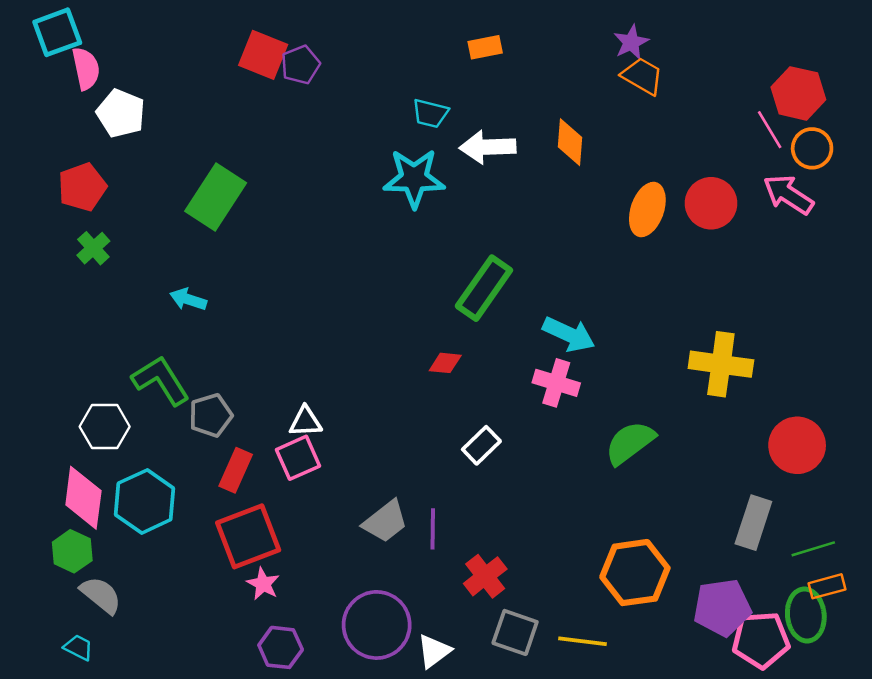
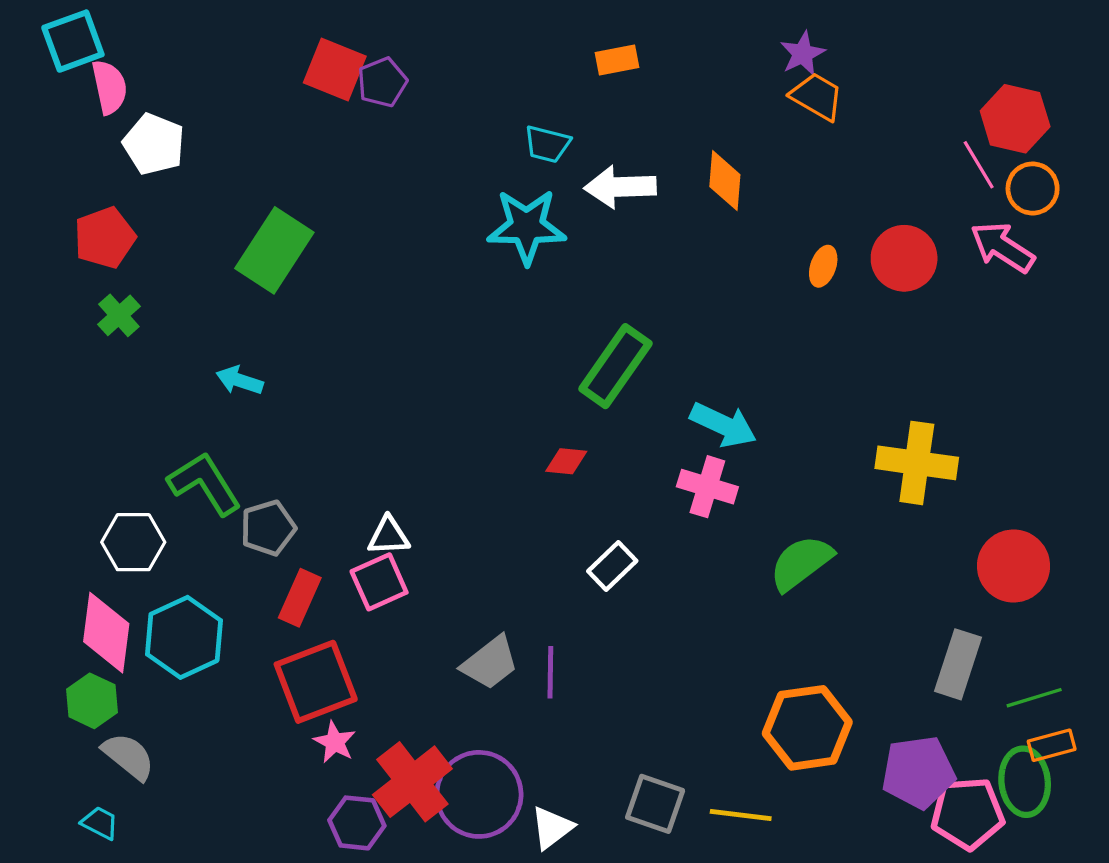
orange ellipse: (647, 209) -> (823, 266), size x0.6
red cross: (485, 576) -> (412, 782), moved, size x1.4

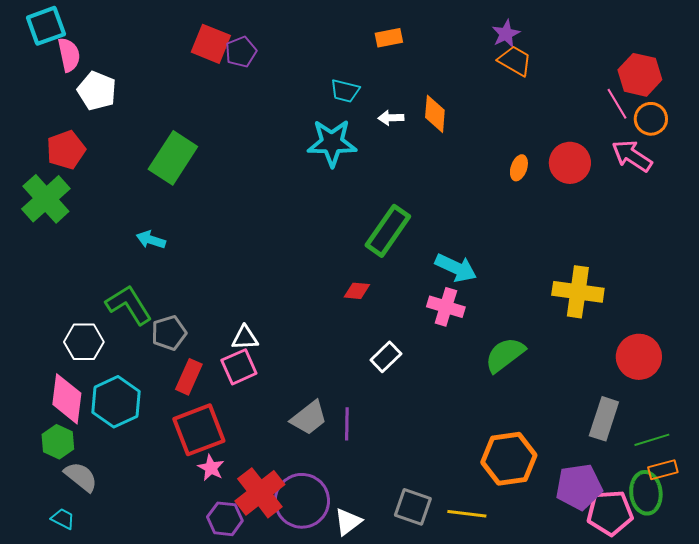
orange diamond: (725, 181) -> (435, 114), moved
white arrow: (620, 187) -> (391, 118), size x0.6
green cross: (119, 315) -> (46, 199), moved, size x1.8

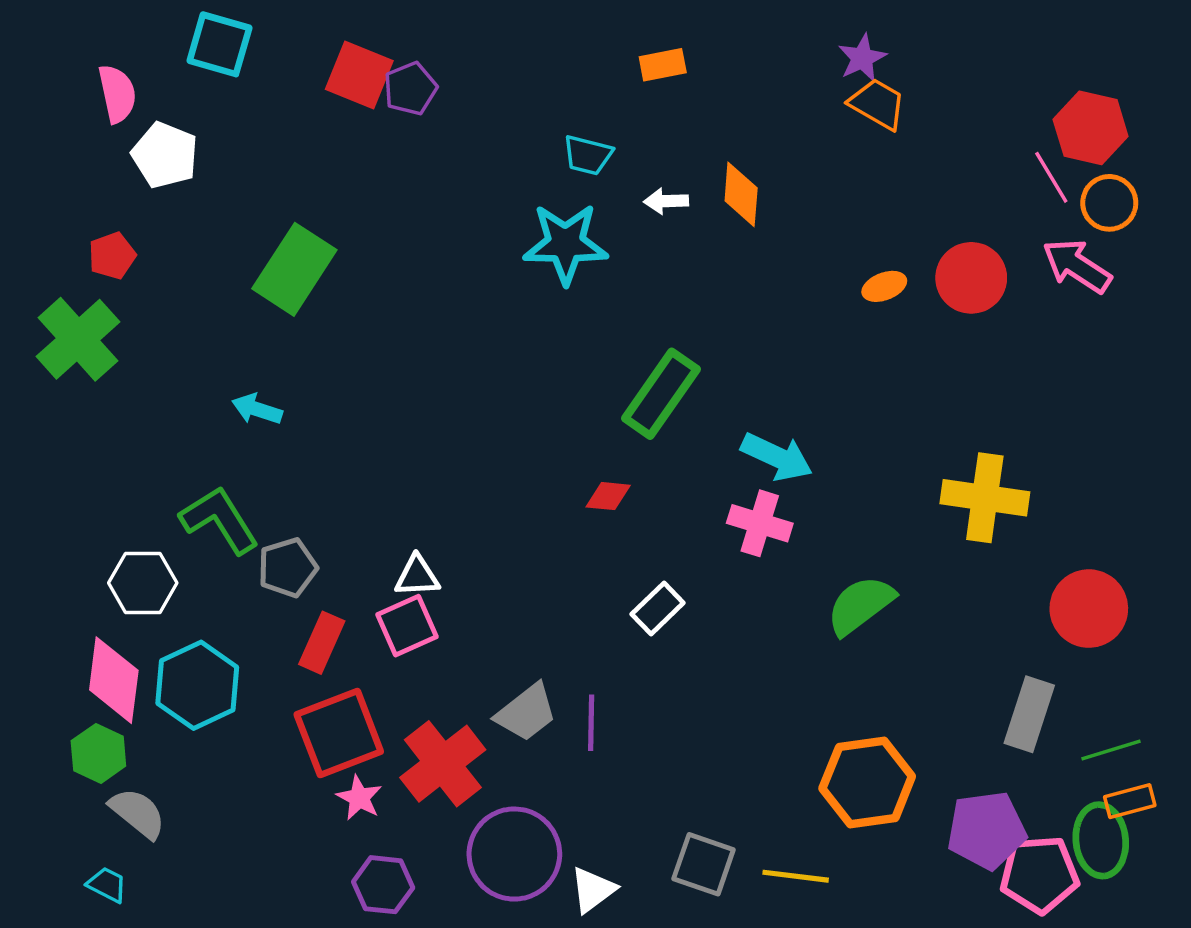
cyan square: (46, 26) -> (219, 44), moved, turned 36
red pentagon: (66, 150) -> (112, 256), size x0.7
orange ellipse: (519, 168) -> (884, 286), turned 50
red cross: (260, 493) -> (443, 764), moved

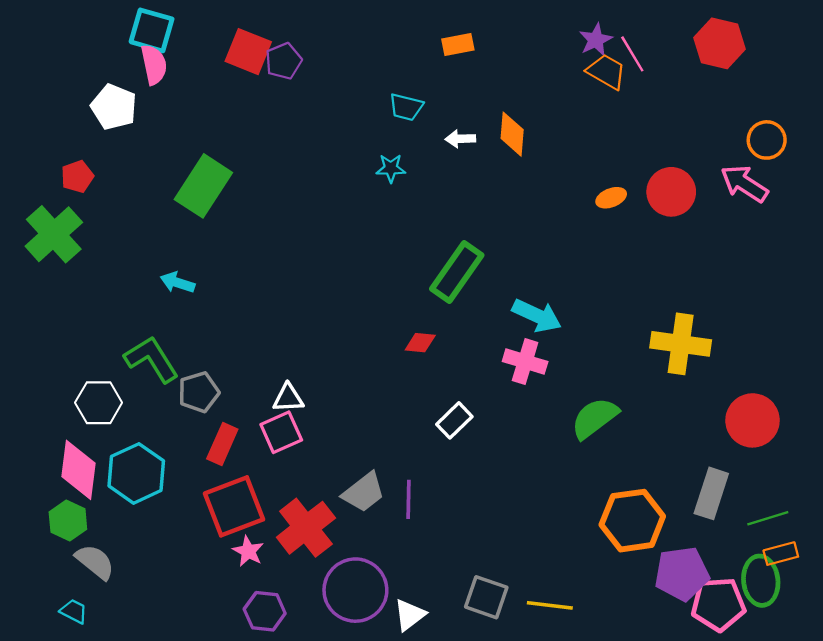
pink semicircle: (117, 94) -> (154, 65), moved
red hexagon: (1091, 128) -> (720, 43), moved
pink line: (1051, 177) -> (632, 54), moved
cyan star: (565, 244) -> (391, 168), size x0.5
orange hexagon: (867, 782) -> (632, 521), moved

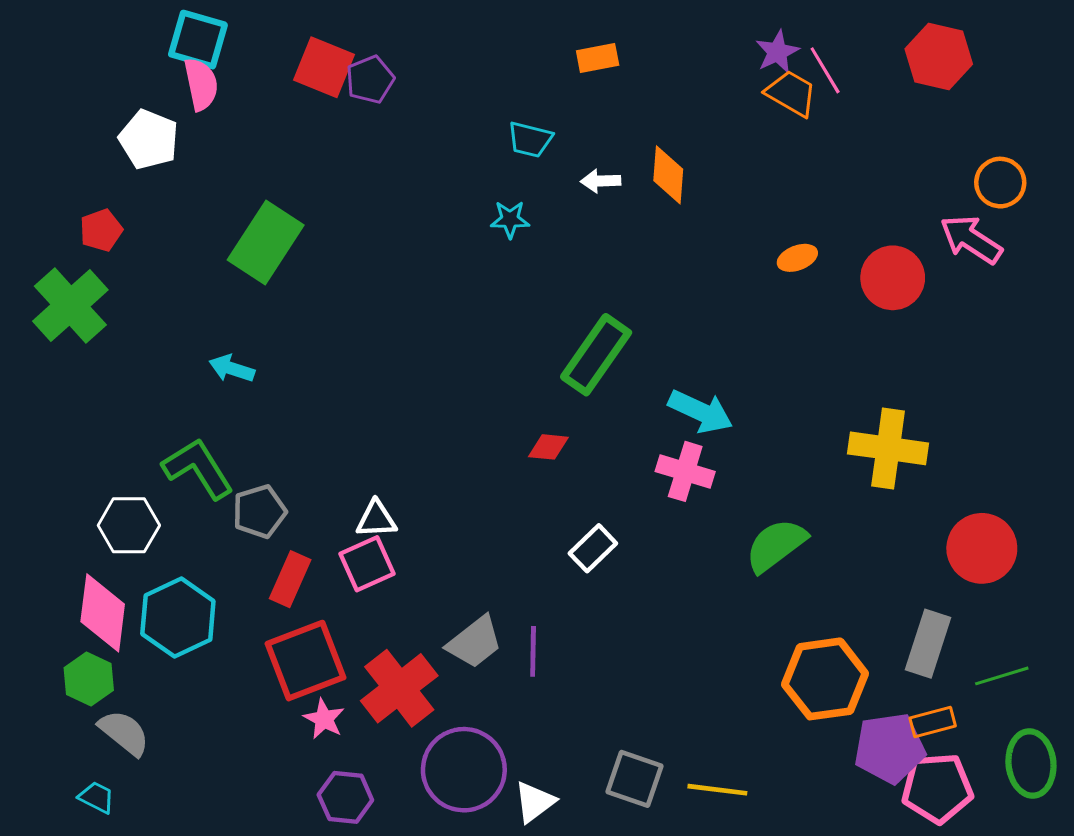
red circle: (671, 192) -> (893, 278), moved
orange rectangle: (781, 554) -> (933, 722), moved
green ellipse: (761, 581) -> (1031, 764), moved

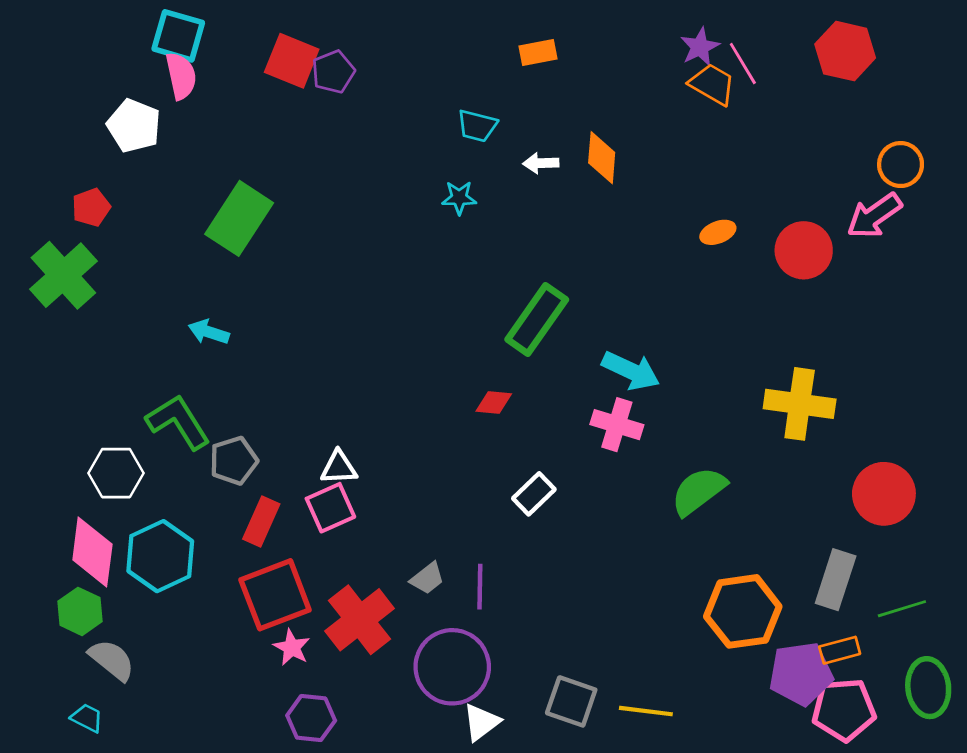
pink arrow: (971, 239) -> (874, 216), turned -68
gray trapezoid: (475, 642) -> (427, 578), size x0.7
purple circle: (464, 770) -> (452, 667), moved

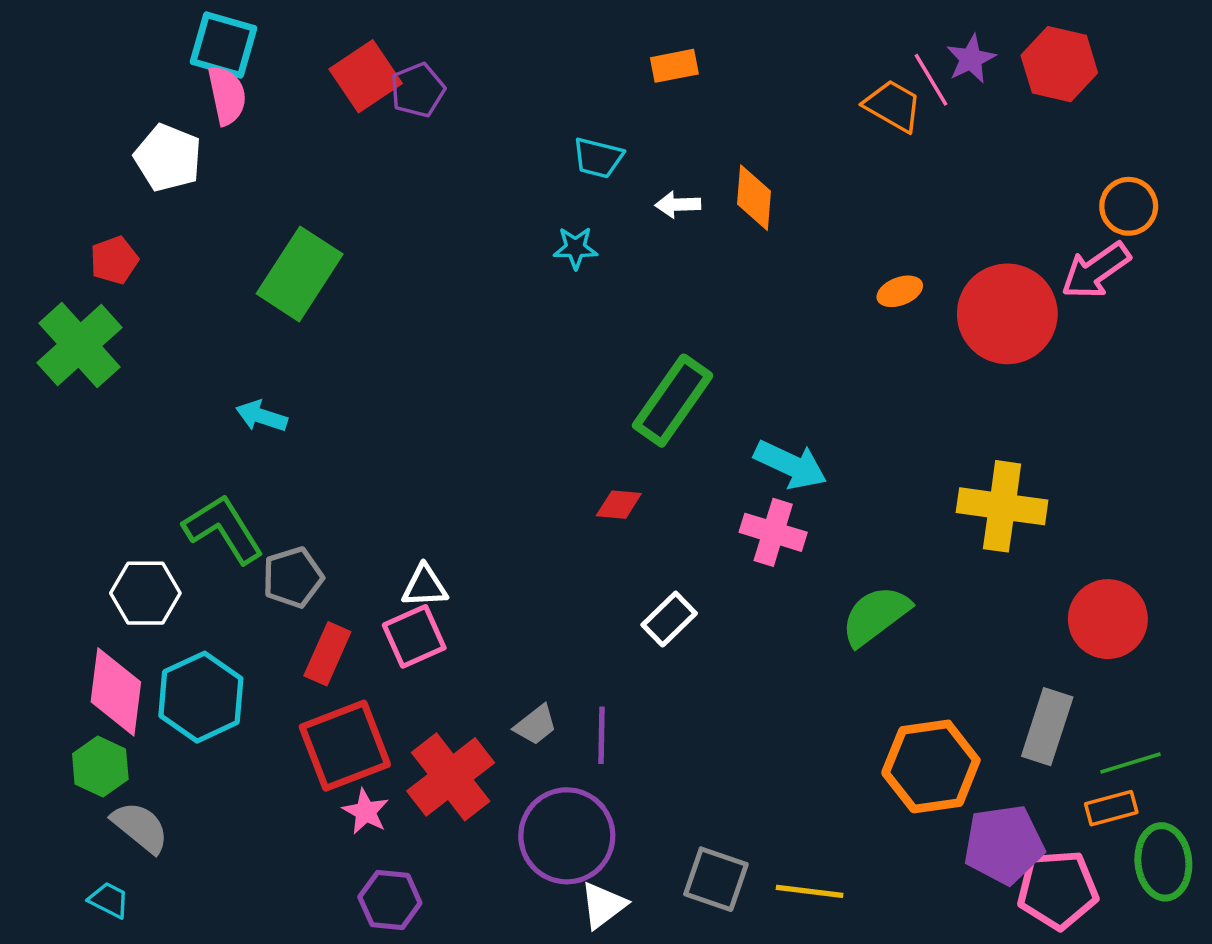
purple star: (700, 47) -> (971, 59), moved
red square: (292, 61) -> (366, 76), turned 34
red circle: (804, 250) -> (1007, 314), size x1.4
orange rectangle: (840, 650) -> (1111, 808), moved

